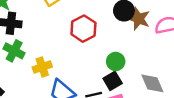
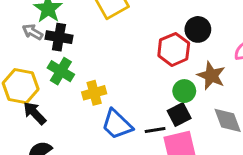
brown star: (139, 19) -> (211, 76), moved
red hexagon: (83, 29) -> (174, 49), moved

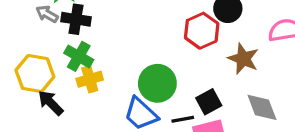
green circle: (184, 91) -> (157, 83), moved, size x1.5
yellow cross: (94, 93) -> (90, 79), moved

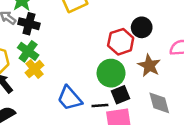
yellow cross: (90, 79) -> (34, 69), turned -30
green circle: (157, 83) -> (111, 73), moved

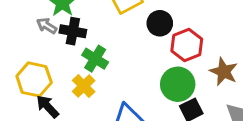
black circle: (142, 27) -> (160, 23), moved
green cross: (28, 51) -> (95, 59), moved

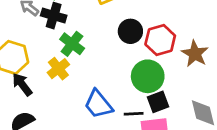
black circle: (160, 23) -> (130, 31), moved
brown star: (224, 72) -> (195, 54), moved

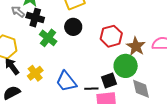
black circle: (130, 31) -> (73, 27), moved
yellow cross: (58, 69) -> (35, 73), moved
green circle: (148, 76) -> (126, 66), moved

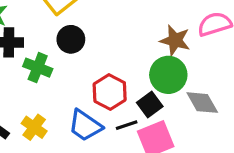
red hexagon: (111, 36) -> (110, 92), moved

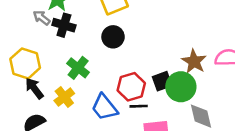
green cross: (38, 68) -> (78, 68), moved
black square: (150, 104) -> (162, 81), moved
black line: (127, 125) -> (139, 106), moved

